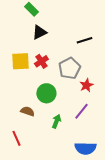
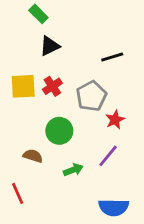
green arrow: (56, 121) -> (73, 170), turned 48

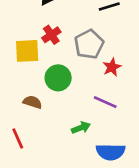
yellow square: (23, 86) -> (27, 51), moved
purple line: (108, 156) -> (105, 102), turned 75
green arrow: (73, 170) -> (81, 128), moved

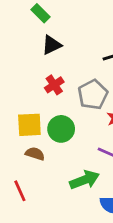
yellow square: (27, 51) -> (29, 125), moved
green arrow: (81, 128) -> (85, 180), size x1.5

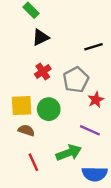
red line: (20, 191) -> (33, 162), moved

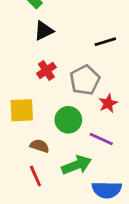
green circle: (49, 109) -> (68, 120), moved
brown semicircle: (26, 130) -> (40, 146), moved

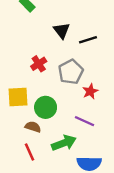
black triangle: (44, 31) -> (62, 31), moved, turned -42
green circle: (68, 120) -> (46, 107), moved

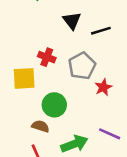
red cross: (39, 64) -> (47, 57), turned -35
yellow square: (18, 97) -> (24, 78), moved
purple line: (85, 121) -> (110, 134), moved

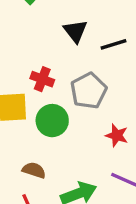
red star: (103, 87) -> (117, 135), moved, turned -30
green circle: (54, 105) -> (52, 121), moved

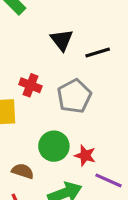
green circle: (52, 121) -> (54, 146), moved
red star: (117, 135) -> (85, 155), moved

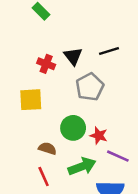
black triangle: (62, 40) -> (73, 56), moved
red cross: (30, 85) -> (46, 64), moved

